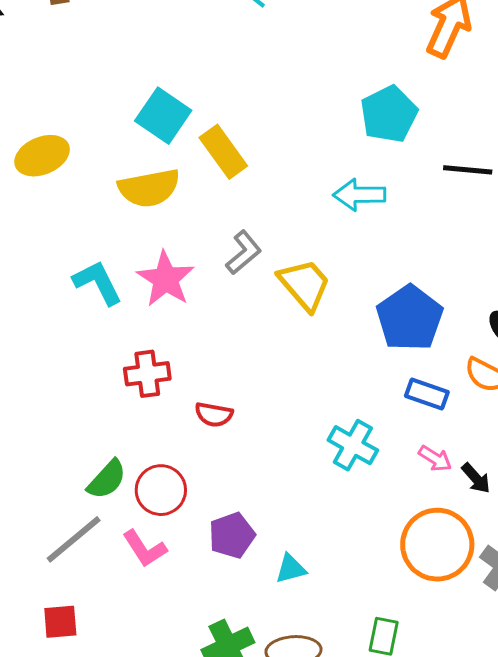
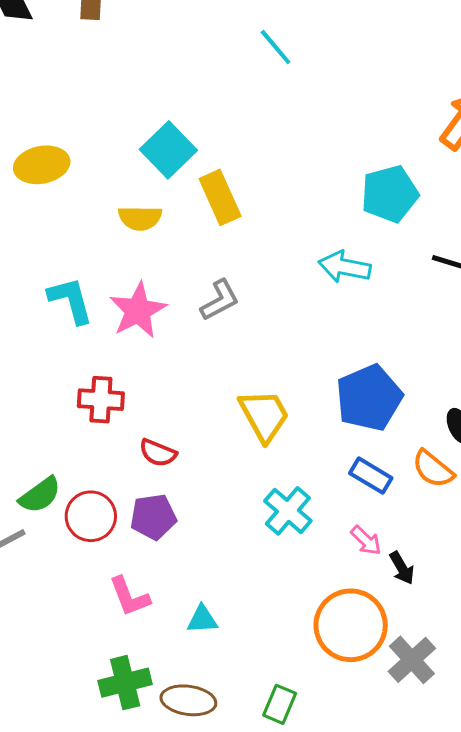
yellow semicircle: (149, 188) -> (140, 218), size x0.7
yellow trapezoid: (305, 285) -> (264, 415), moved
purple pentagon: (232, 535) -> (153, 517), moved
pink L-shape: (145, 549) -> (129, 596), moved

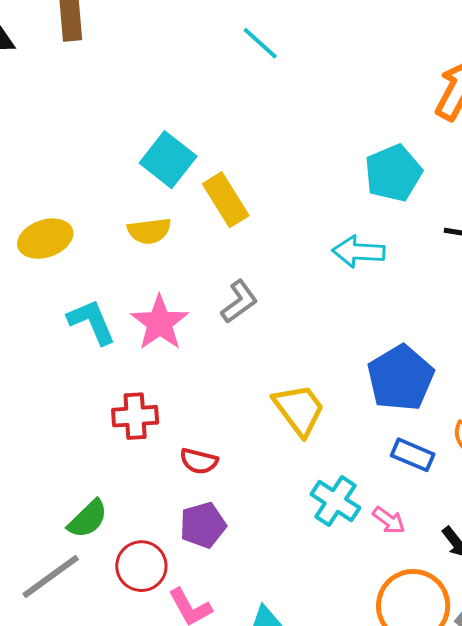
yellow ellipse: (42, 165) -> (45, 239), moved
red circle: (91, 516) -> (141, 566), moved
pink arrow: (366, 540) -> (389, 520), moved

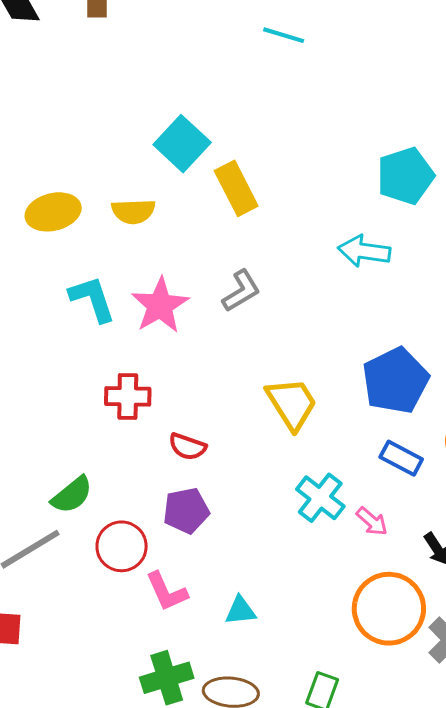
cyan line: (260, 43) -> (284, 35), turned -30
yellow semicircle: (149, 231) -> (133, 211), moved

